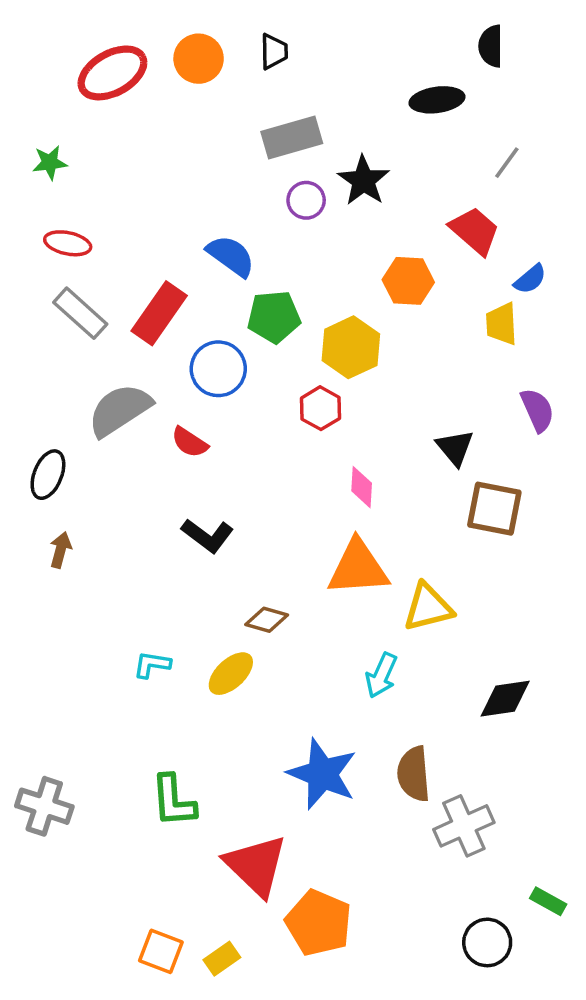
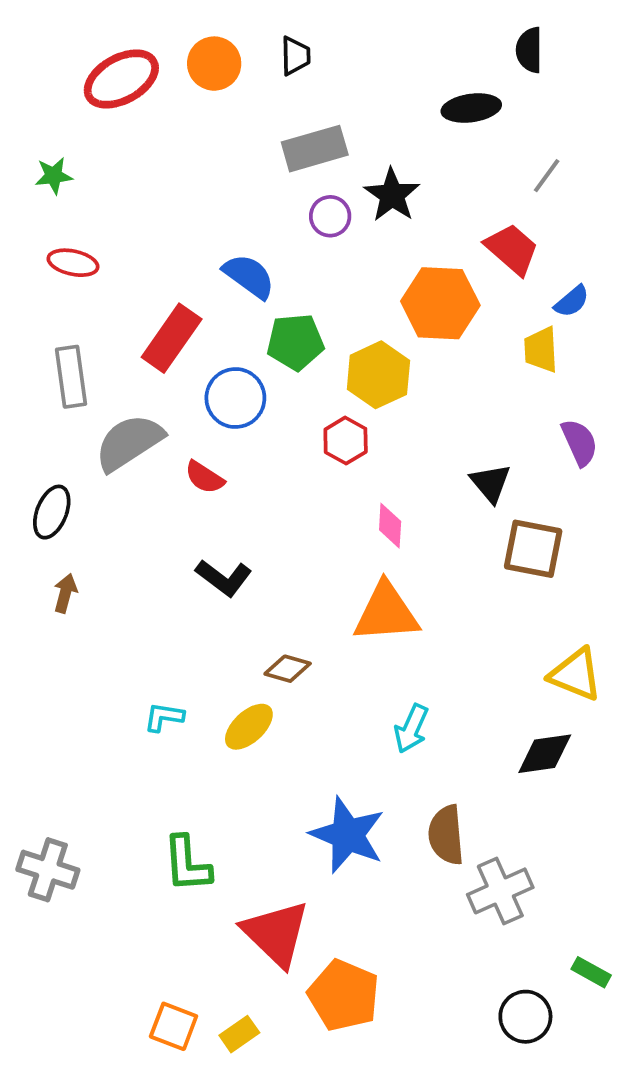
orange hexagon: (408, 281) -> (440, 303), size x1.4
gray rectangle: (80, 313) -> (71, 377), moved, turned 40
yellow triangle: (428, 607) -> (576, 674), moved, turned 36

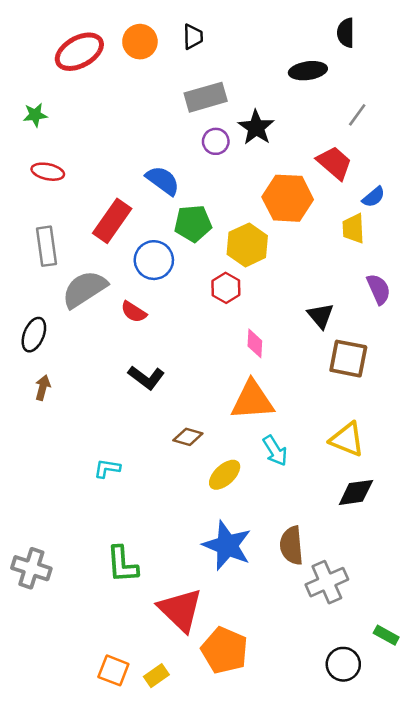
yellow triangle: (576, 674) -> (347, 439), moved
yellow ellipse: (249, 727) -> (225, 475), moved
cyan arrow: (411, 729) -> (275, 451), moved, turned -56

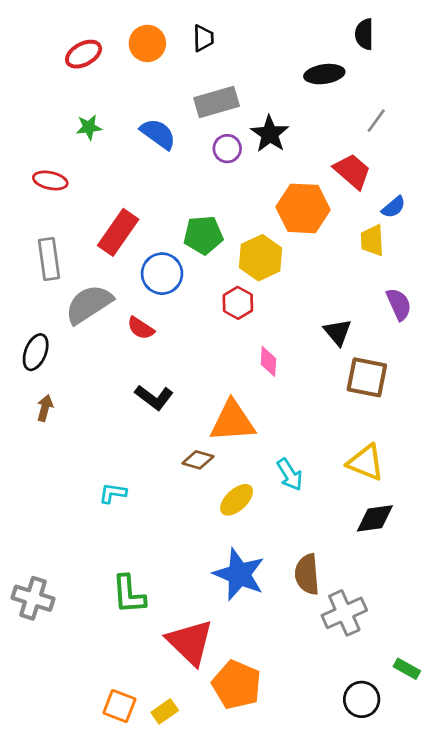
red ellipse: (79, 52) -> (84, 54), size x0.7
green star: (35, 115) -> (89, 127), moved
blue semicircle: (163, 181) -> (158, 134), moved
orange triangle: (252, 400) -> (233, 421), moved

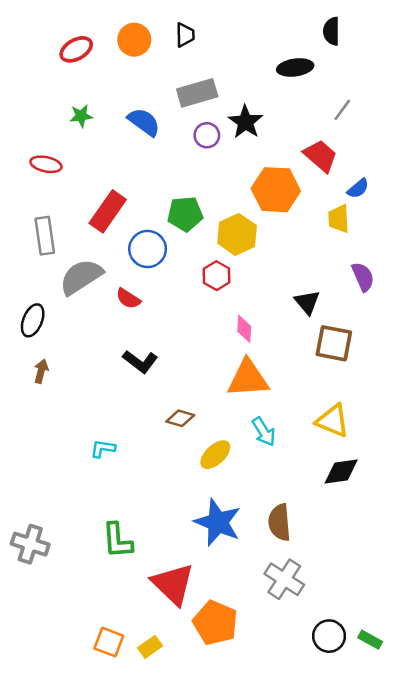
orange triangle: (233, 421) -> (248, 378), moved
gray cross: (344, 613) -> (284, 579), moved, turned -33
green rectangle: (407, 669) -> (370, 640), moved

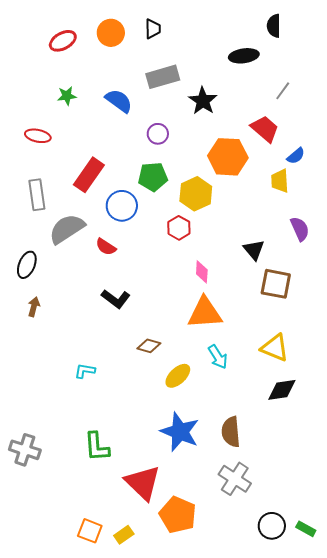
purple circle: (207, 135) -> (158, 134), moved

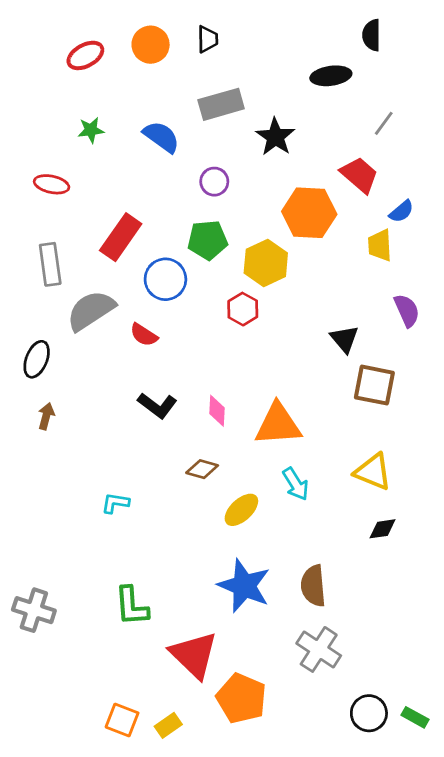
pink diamond: (202, 272) -> (217, 411), moved
black diamond: (282, 390) -> (382, 529), size x0.7

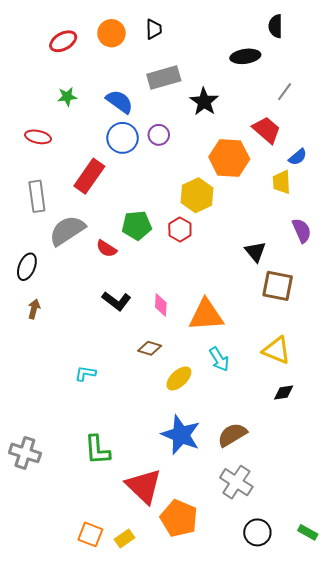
green pentagon: (208, 240) -> (137, 225), moved
blue circle: (165, 279) -> (123, 138), moved
brown semicircle: (313, 586) -> (232, 435), turned 64
black circle: (369, 713) -> (257, 532), moved

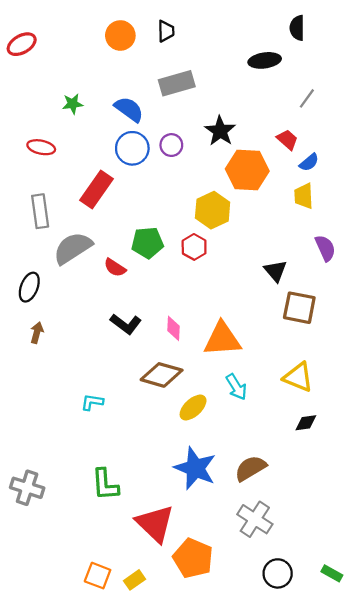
red ellipse: (63, 41) -> (22, 44), moved
black star: (204, 102) -> (220, 131), moved
red trapezoid: (266, 130) -> (287, 140), size x0.7
blue semicircle: (298, 157) -> (309, 162), moved
brown diamond: (150, 348) -> (162, 375), size x1.6

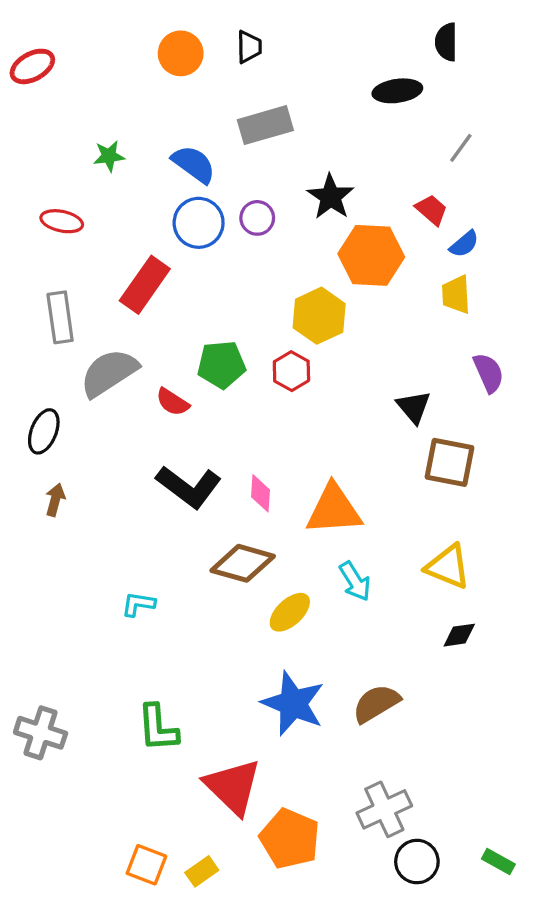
black L-shape: (126, 324) -> (189, 487), size x1.4
gray cross: (255, 519) -> (384, 809), moved, turned 32

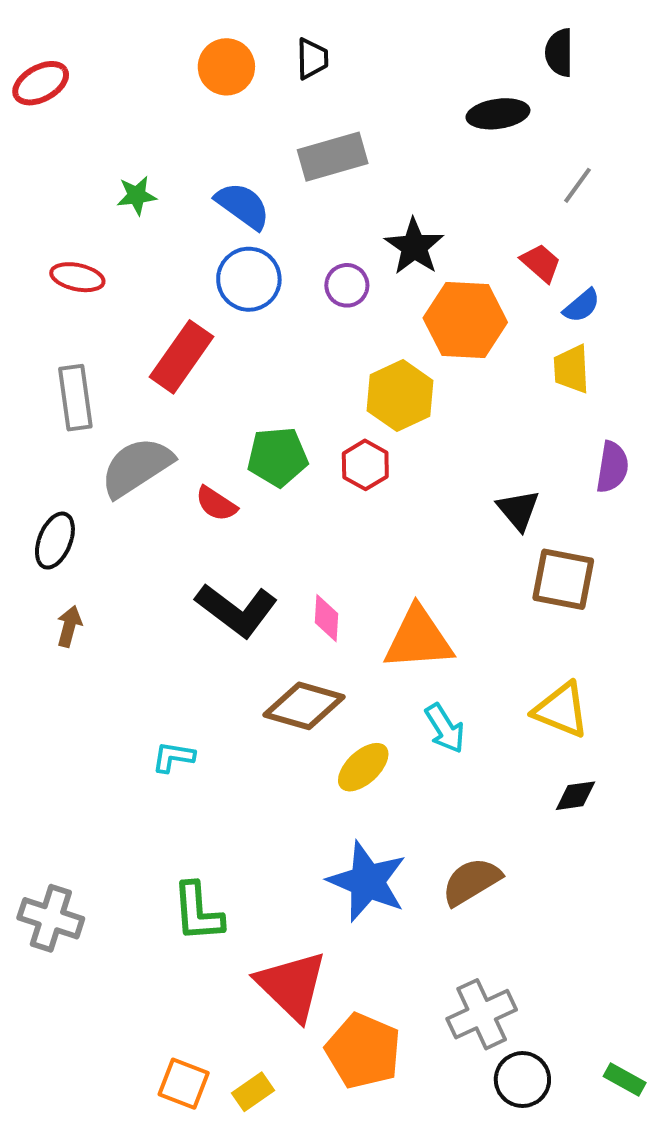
purple circle: (257, 218) -> (347, 285), moved
purple semicircle: (489, 373) -> (612, 467), turned 33

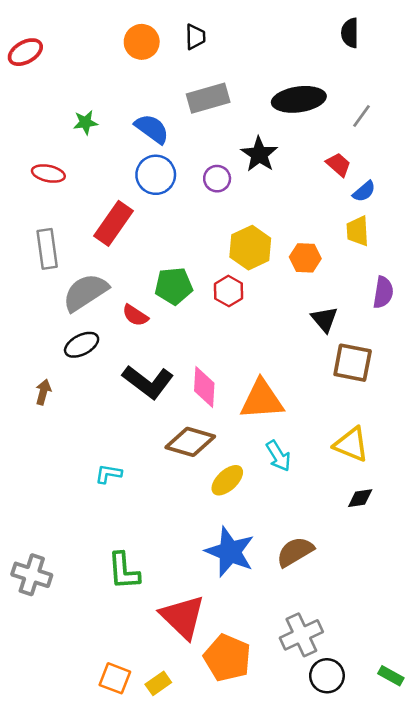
black ellipse: (498, 114) -> (299, 99), moved, size x1.4
orange hexagon: (465, 320) -> (305, 258), moved, size x0.6
black ellipse: (55, 541) -> (82, 345), moved, turned 40
pink diamond: (326, 618) -> (204, 387), size x1.4

